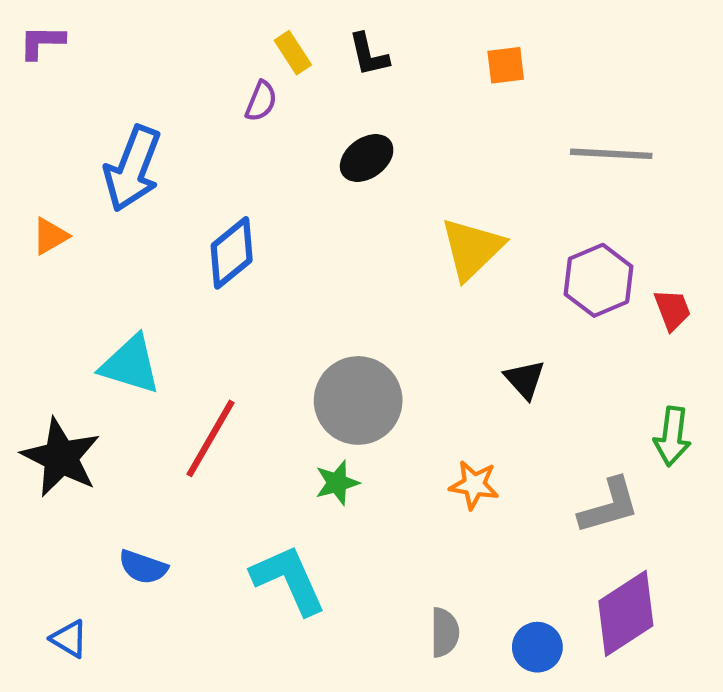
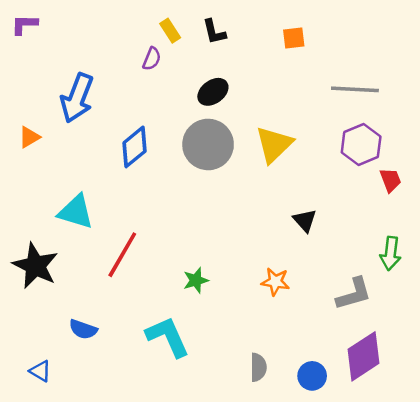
purple hexagon: (598, 280) -> (361, 144), moved
gray circle: (358, 400) -> (208, 144), moved

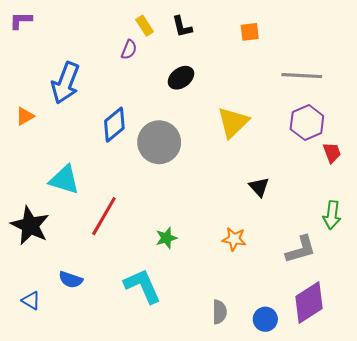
gray circle: (208, 144) -> (159, 142), moved
blue triangle: (40, 371) -> (31, 300), moved

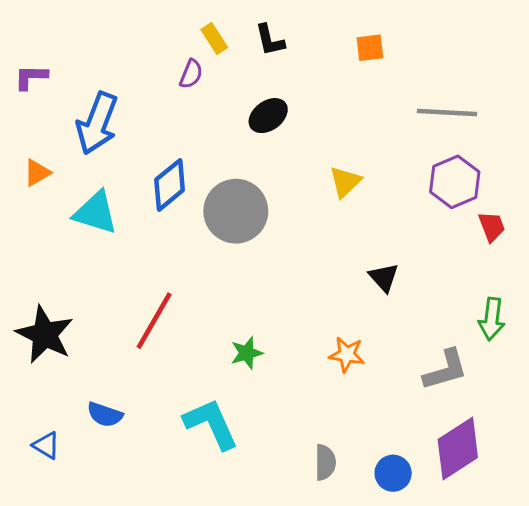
purple L-shape: (21, 20) -> (31, 77), moved
yellow triangle: (233, 122) -> (345, 182), size x0.7
cyan triangle: (64, 180) -> (96, 213), moved

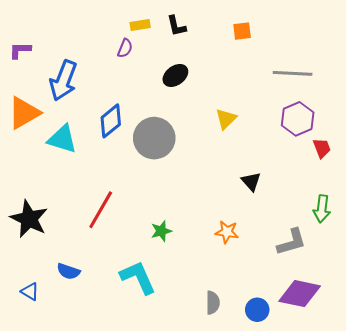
yellow rectangle: (214, 38) -> (140, 25), turned -66
orange triangle: (37, 173) -> (24, 113), size x1.8
purple diamond: (458, 449) -> (300, 294), turned 45

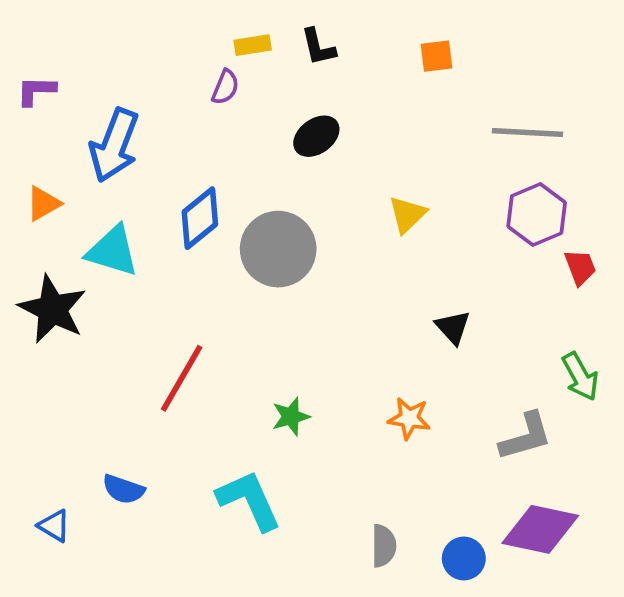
orange triangle: (24, 113) -> (43, 204), size x0.6
green arrow: (322, 209) -> (580, 376), turned -36
black star: (29, 219) -> (52, 309), moved

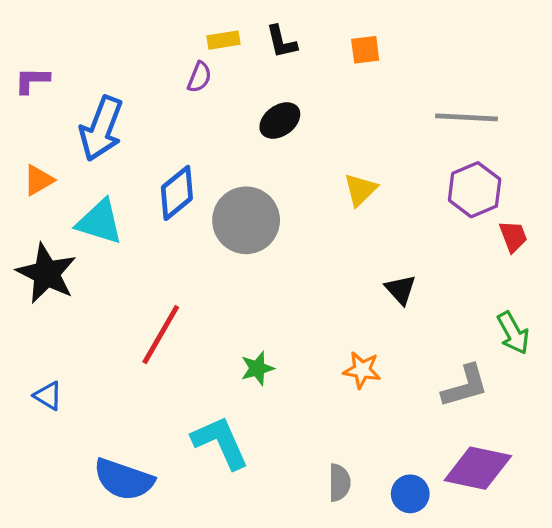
orange square: (437, 56) -> (365, 50), moved
blue semicircle: (123, 489) -> (124, 479), moved, size x1.6
blue triangle: (54, 526) -> (48, 396), moved

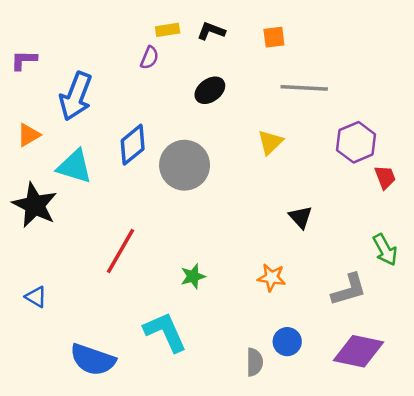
black L-shape: (281, 42) -> (211, 31), turned 124
gray line: (467, 117) -> (304, 88), moved
blue circle: (410, 494) -> (287, 342), moved

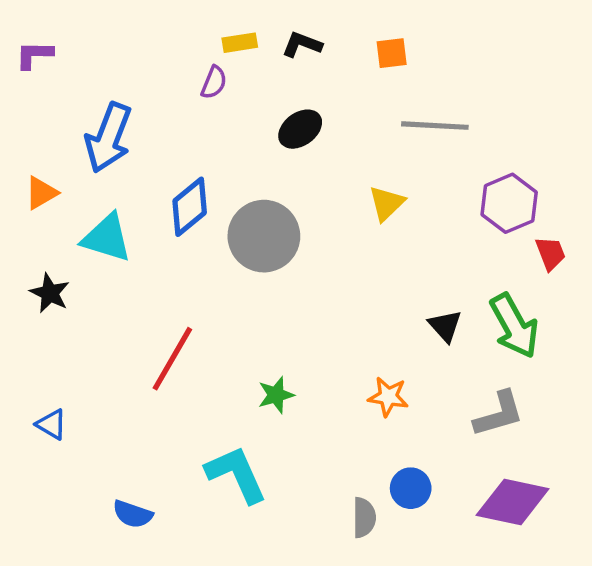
purple L-shape: (24, 60) -> (34, 55), moved
black star: (35, 205) -> (50, 293), size x0.6
black triangle: (301, 217) -> (445, 326), moved
green arrow: (385, 250) -> (514, 326), moved, size x1.4
blue semicircle: (93, 360) -> (133, 514), size x0.6

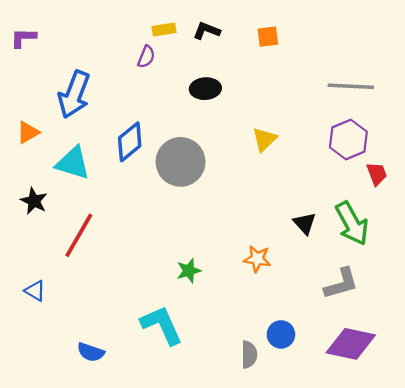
gray line: (435, 126) -> (351, 86), moved
black ellipse: (300, 129) -> (205, 89), turned 32
red line: (172, 359) -> (79, 235), moved
orange star: (388, 397) -> (257, 259), moved

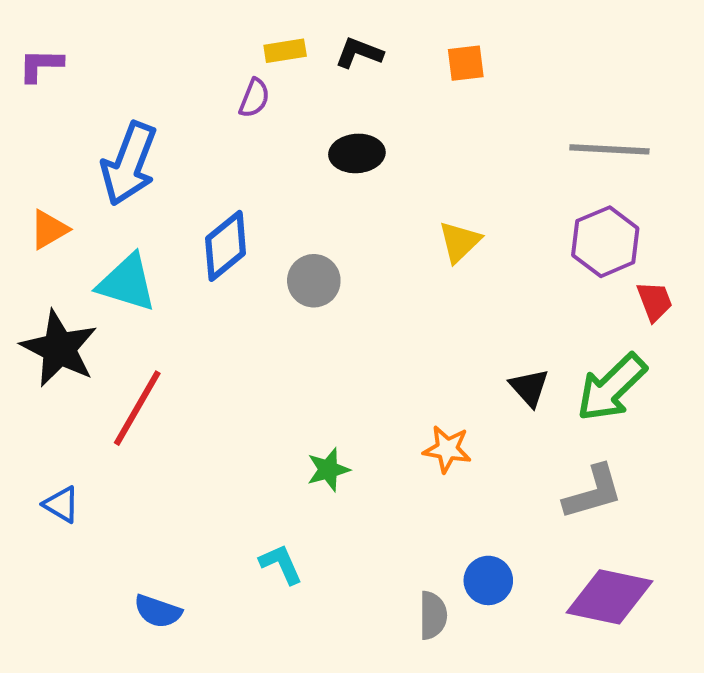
gray circle: (181, 162) -> (314, 281), size x0.6
black star: (34, 201) -> (59, 348), size x1.6
green arrow: (352, 223) -> (611, 387), turned 75
cyan L-shape: (162, 325) -> (281, 564), size x0.6

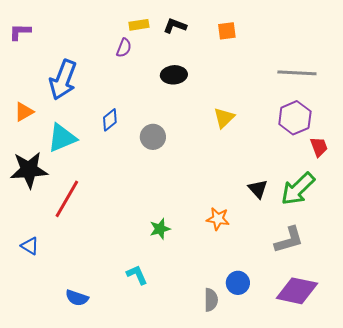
blue diamond: (226, 246) -> (110, 120), size x0.7
cyan triangle: (127, 283) -> (62, 138), turned -40
black star: (59, 348) -> (29, 170), turned -30

